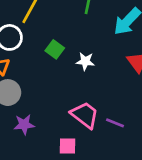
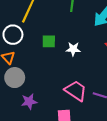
green square: (55, 49) -> (49, 41), turned -32

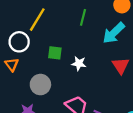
gray circle: (15, 78) -> (40, 85), moved

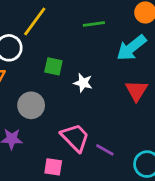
green line: (83, 17) -> (94, 24), turned 63

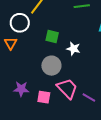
gray circle: (31, 105) -> (51, 66), moved
pink square: (53, 167) -> (44, 97), moved

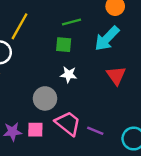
green square: (52, 37) -> (64, 45), moved
pink square: (44, 97) -> (35, 130), moved

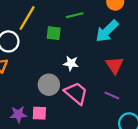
green square: (64, 45) -> (54, 33), moved
pink trapezoid: (68, 123) -> (76, 93), moved
purple line: (95, 131) -> (112, 95), moved

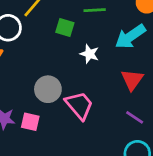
white star: (71, 63) -> (89, 54), moved
purple line: (112, 95) -> (135, 117), moved

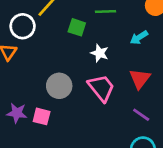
cyan arrow: (130, 37) -> (139, 38), size x0.6
pink trapezoid: (79, 105) -> (101, 88), moved

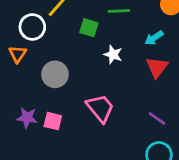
red triangle: (140, 79) -> (157, 67), moved
gray circle: (59, 86) -> (55, 74), moved
pink trapezoid: (101, 88) -> (100, 108), moved

